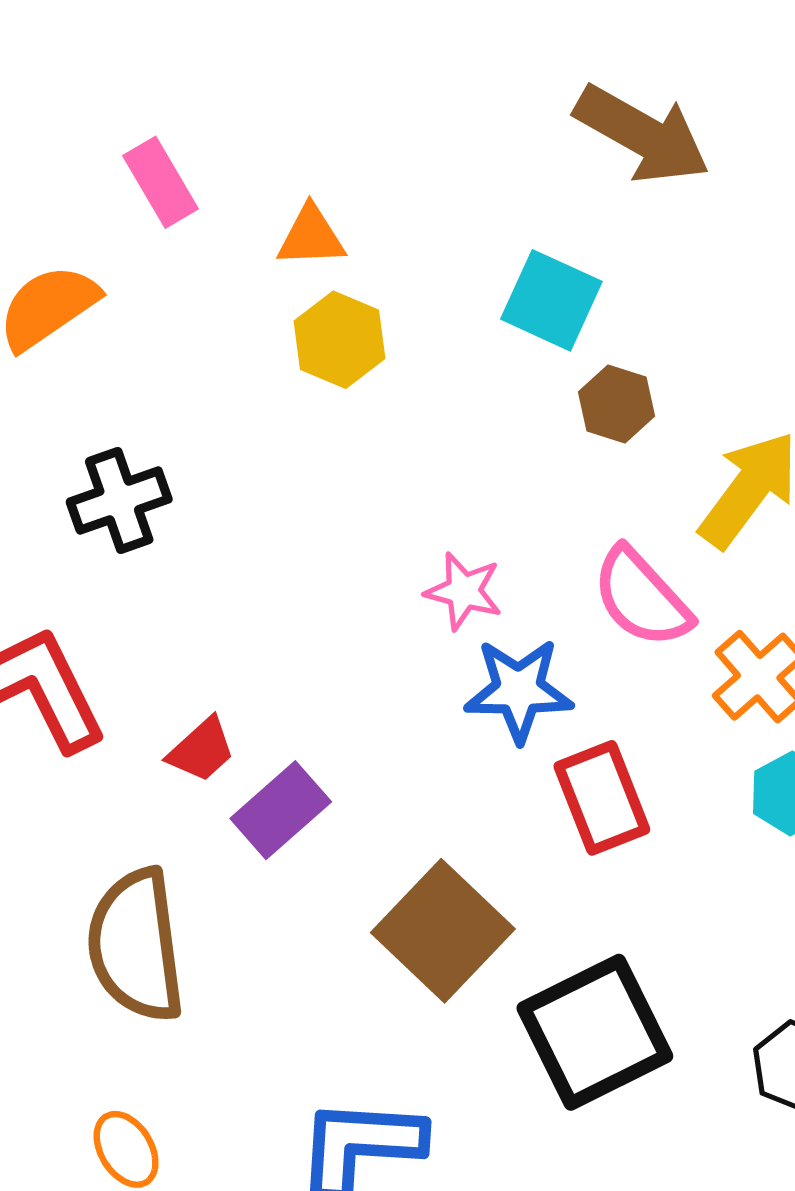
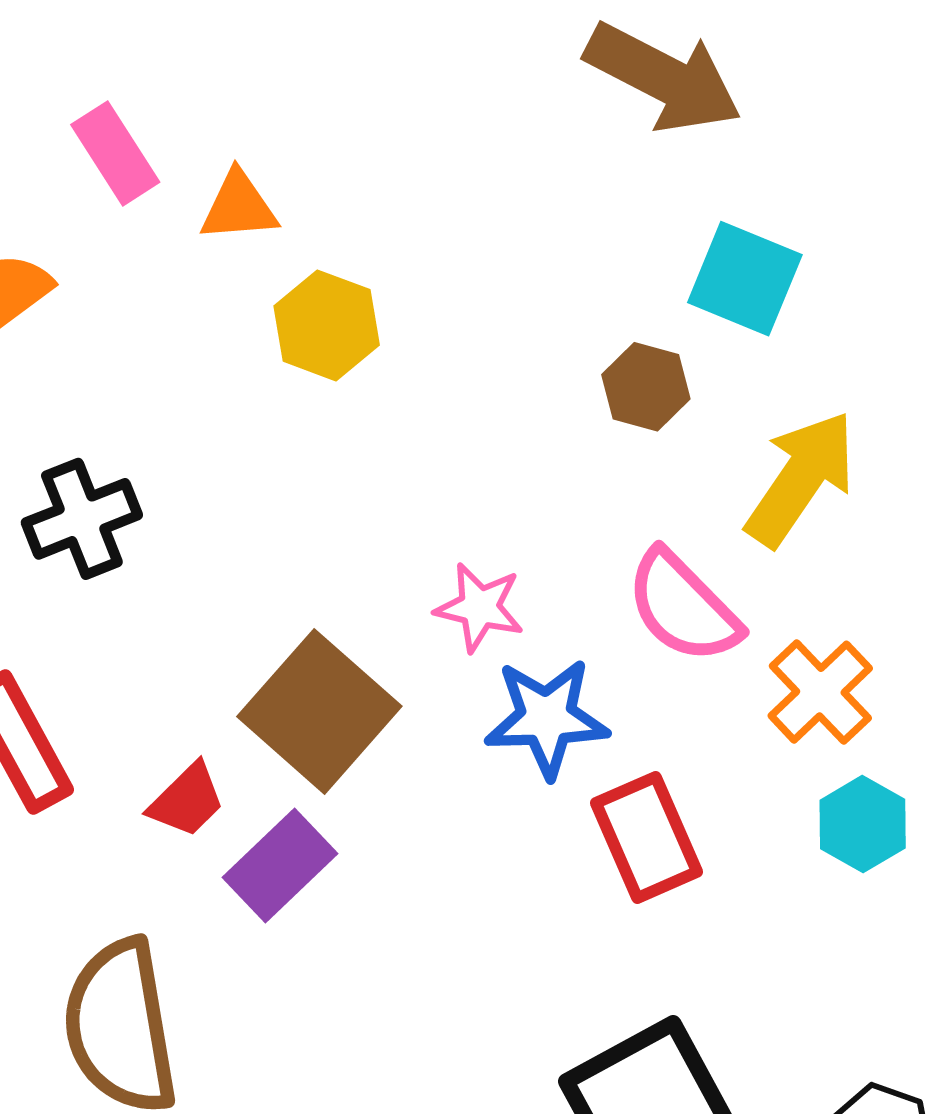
orange triangle: (311, 236) -> (239, 206), moved
cyan square: (551, 300) -> (745, 279), moved
brown square: (443, 931) -> (319, 711), moved

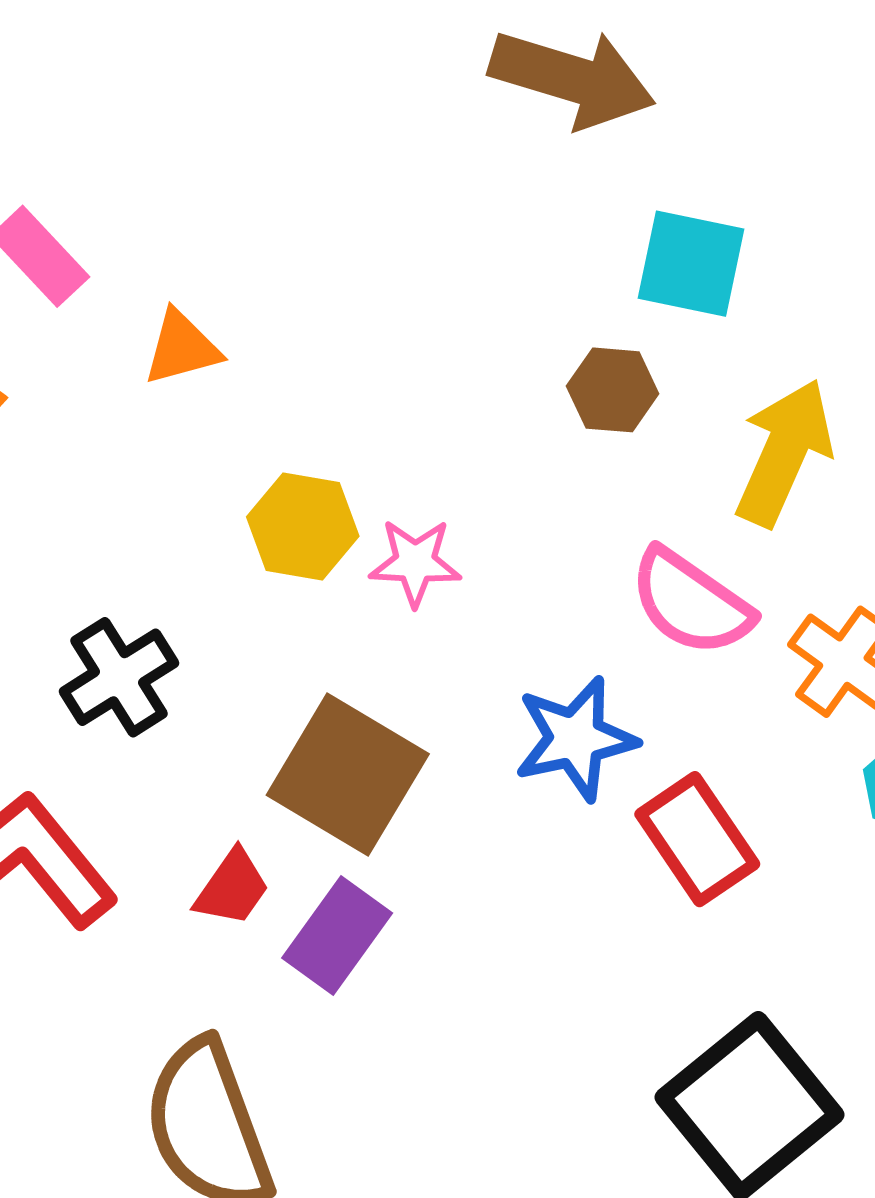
orange triangle: (239, 206) -> (182, 348), moved
yellow hexagon: (327, 325) -> (303, 527), moved
black cross: (82, 519) -> (119, 677), moved
pink star: (479, 607) -> (415, 562), moved

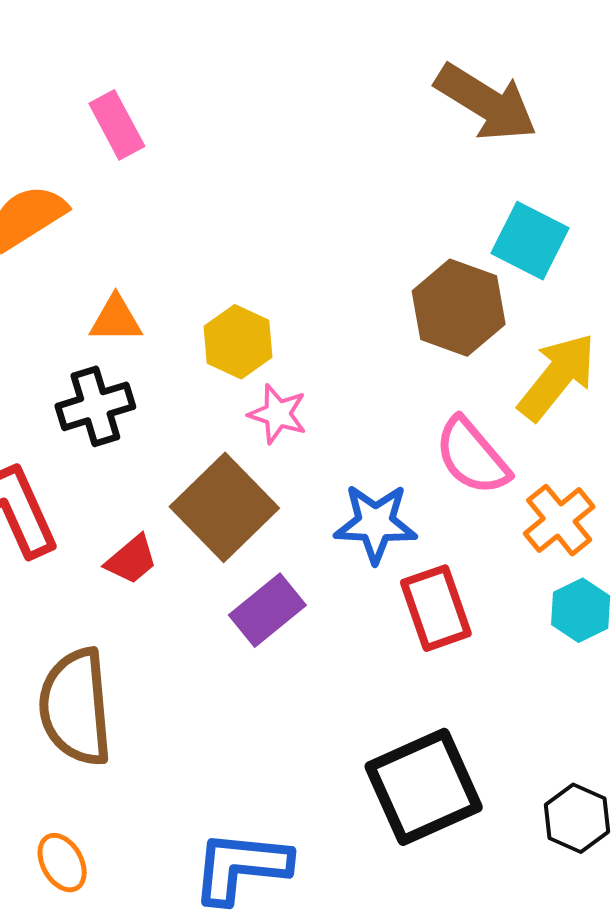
orange triangle: (182, 348) -> (116, 319), moved
brown hexagon: (613, 390) -> (459, 308), size x1.6
pink star: (415, 562) -> (278, 414), moved
purple rectangle: (337, 935) -> (267, 610), moved

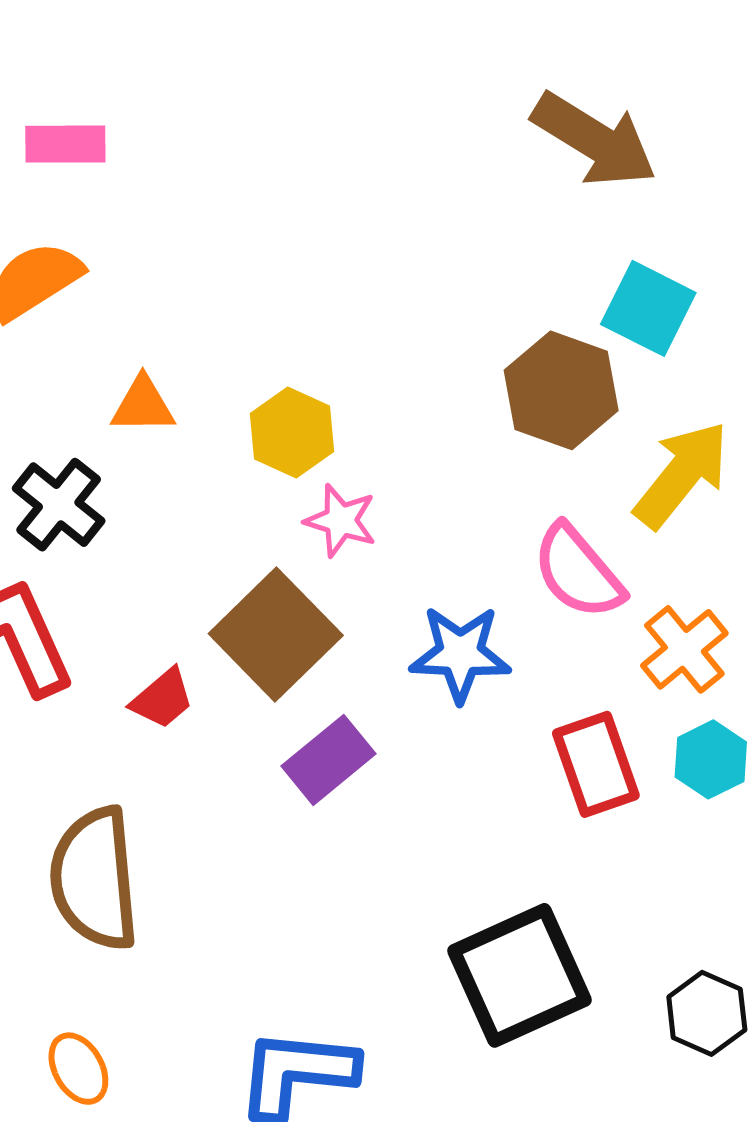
pink rectangle: (117, 125) -> (65, 144), moved, turned -62
black cross: (95, 406) -> (59, 505), moved, turned -34
red rectangle: (436, 608) -> (596, 764), moved

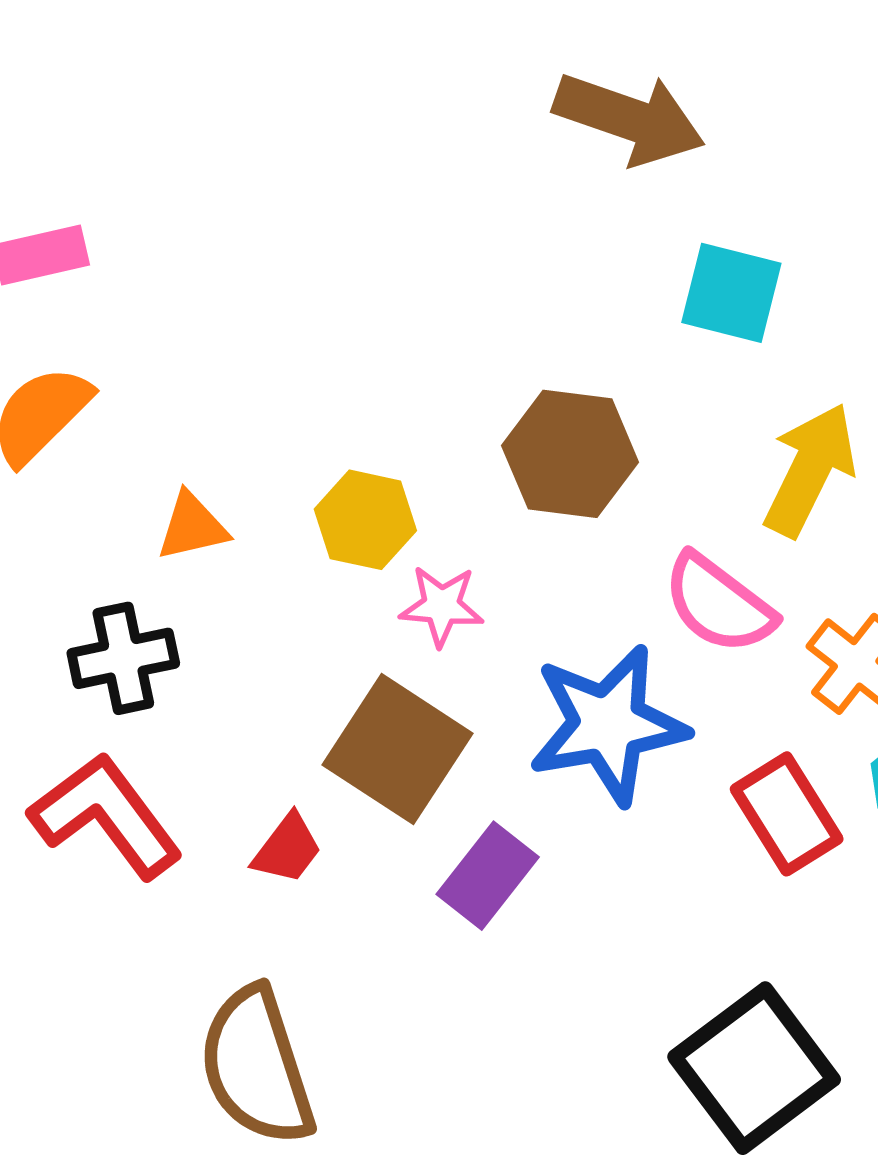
brown hexagon: (561, 390) -> (570, 454), moved
black cross: (59, 505) -> (123, 658), turned -38
blue star: (460, 654) -> (608, 725), size x1.4

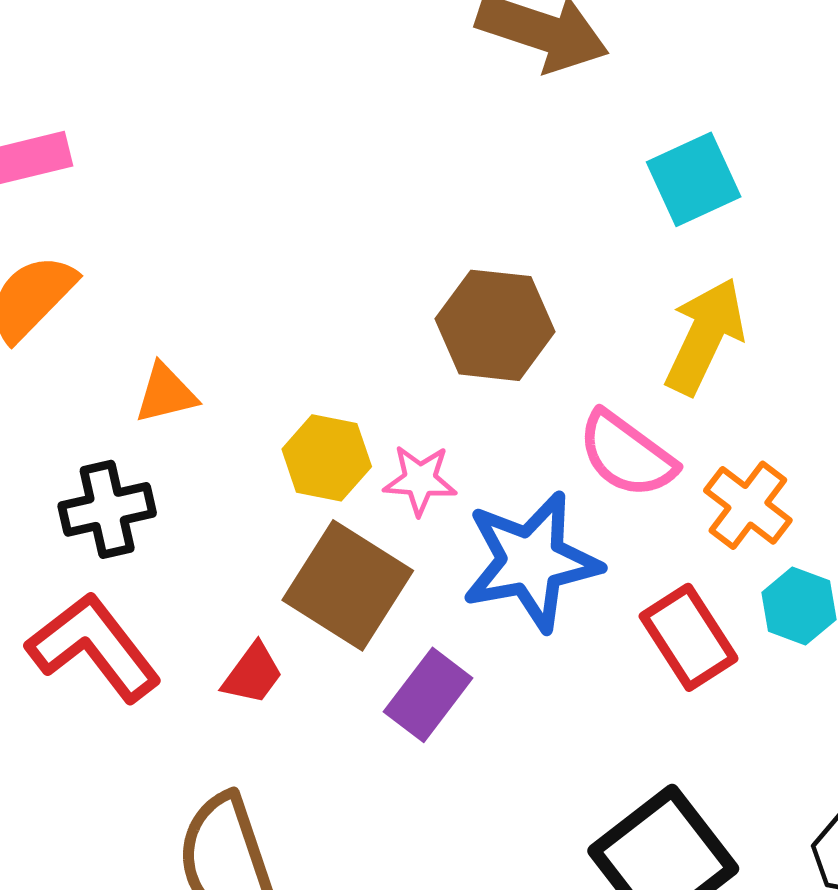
cyan square: (731, 293) -> (694, 179), moved, turned -38
yellow hexagon: (365, 520) -> (327, 458), moved
pink star: (442, 606) -> (420, 480), moved

